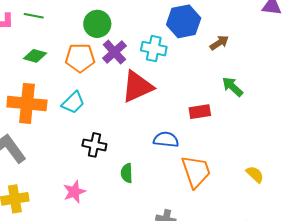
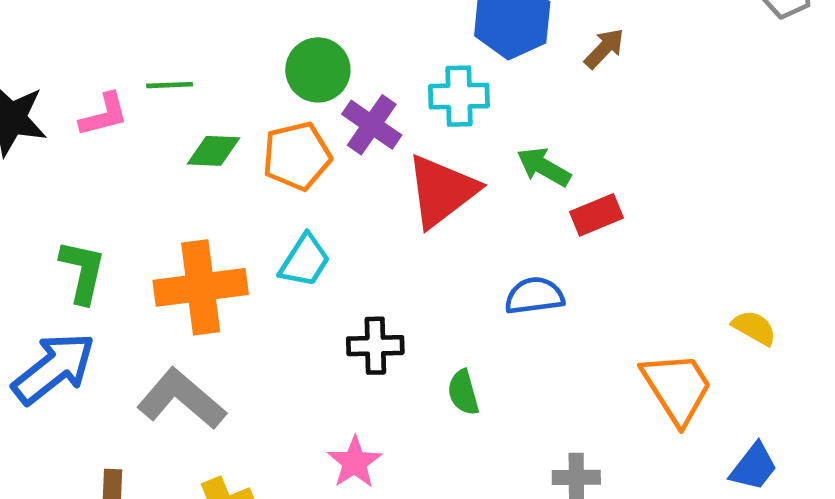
green diamond: (35, 56) -> (213, 151), moved
green arrow: (232, 87) -> (544, 167), moved
orange trapezoid: (196, 172) -> (677, 388), moved

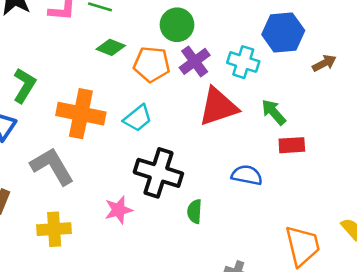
black cross: (375, 346) -> (158, 173), size x1.6
pink star: (355, 462) -> (119, 210), moved

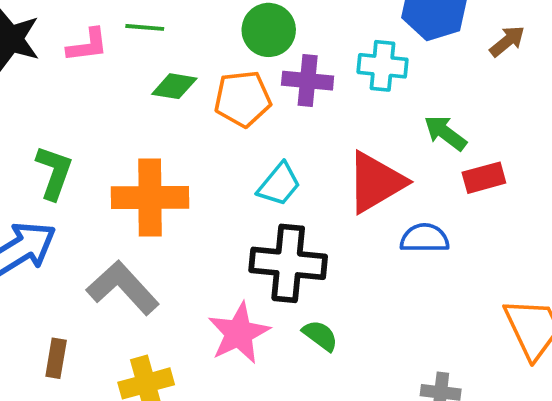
purple cross: (195, 61) -> (308, 81), turned -36
red triangle: (218, 107) -> (376, 182), moved
cyan trapezoid: (138, 118) -> (279, 184), moved
pink star: (119, 210) -> (239, 333), size x1.4
green semicircle: (195, 211) -> (320, 336), moved, turned 135

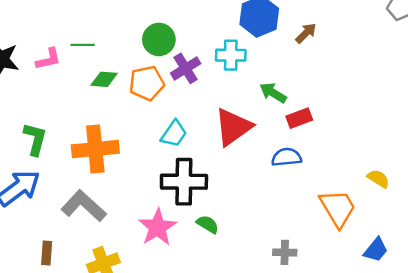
purple cross: (308, 81) -> (186, 68), turned -32
blue semicircle: (425, 238) -> (286, 157), moved

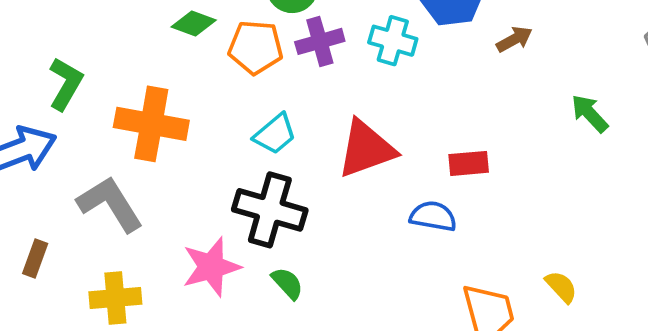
green arrow: (273, 93) -> (590, 113), moved

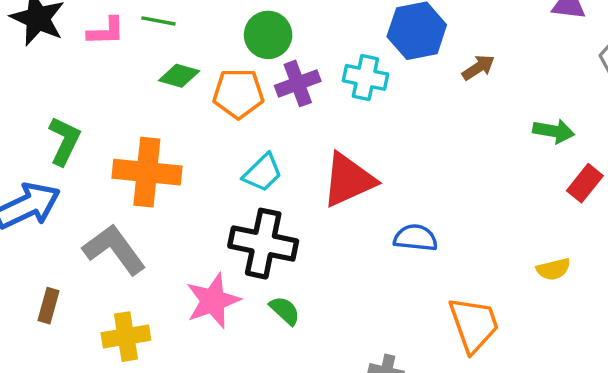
green arrow: (590, 113) -> (554, 131), turned 147
red rectangle: (469, 163) -> (585, 183), moved, turned -42
yellow semicircle: (561, 287) -> (553, 269), moved, turned 124

